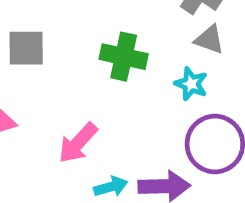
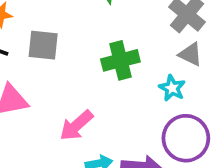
green cross: (124, 57) -> (120, 60), turned -33

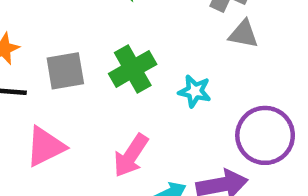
green cross: (120, 60) -> (133, 69), moved
cyan star: (172, 88) -> (195, 91), moved

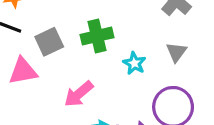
gray triangle: (243, 34) -> (176, 52), moved, turned 40
gray square: (65, 71) -> (49, 42), moved, turned -32

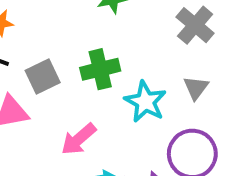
cyan star: (134, 63) -> (145, 102), size x1.5

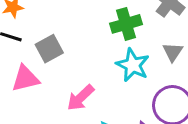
green cross: (100, 69) -> (126, 24), moved

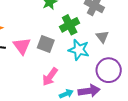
gray square: (49, 49) -> (46, 44), moved, turned -30
pink triangle: (25, 78) -> (22, 46), moved, turned -42

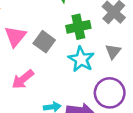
pink arrow: (50, 77) -> (23, 79), moved

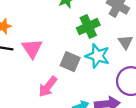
gray square: (44, 42) -> (70, 62), moved

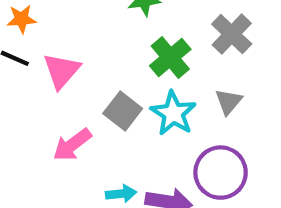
green cross: (88, 26) -> (170, 57), turned -30

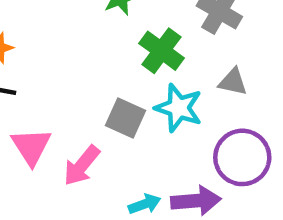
pink triangle: (62, 71) -> (31, 146), moved
gray triangle: (229, 102) -> (233, 82), turned -44

